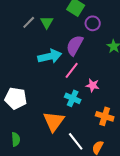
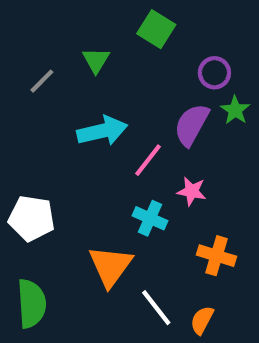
gray line: (29, 22) -> (42, 81), moved
purple circle: (93, 23) -> (214, 73), moved
purple semicircle: (75, 45) -> (192, 125), moved
green semicircle: (16, 139) -> (32, 303), size x1.6

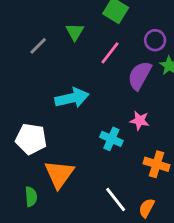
cyan arrow: (102, 131) -> (72, 98), moved
pink line: (148, 160) -> (110, 53), moved
orange triangle: (111, 266) -> (59, 174), moved
green semicircle: (32, 303) -> (31, 197), size x0.6

